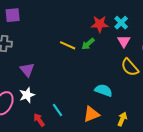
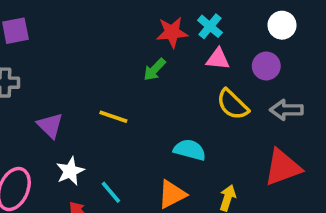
pink triangle: (124, 41) -> (218, 59), turned -48
yellow line: (68, 45) -> (113, 117), moved
white star: (27, 95) -> (70, 171), moved

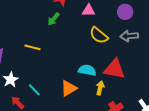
purple circle: (266, 66) -> (125, 12), moved
cyan semicircle: (190, 150) -> (87, 70), moved
red triangle: (283, 167) -> (114, 69), moved, turned 35

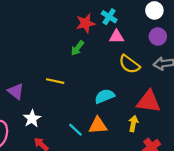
cyan semicircle: (87, 70) -> (105, 96), moved, turned -30
orange triangle: (69, 88) -> (98, 125), turned 30
cyan line: (34, 90) -> (75, 130), moved

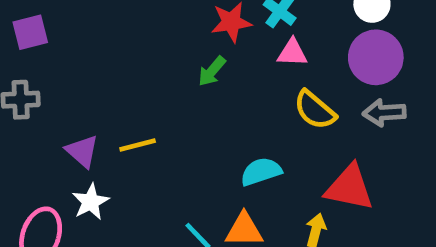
purple circle: (158, 36) -> (376, 57), size x1.5
yellow line: (55, 81) -> (138, 145), moved, turned -30
white star: (32, 119) -> (91, 202), moved

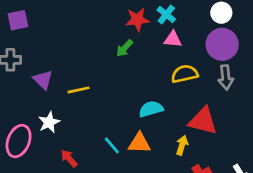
yellow semicircle: (315, 110) -> (185, 74), turned 124
gray arrow: (384, 113) -> (226, 77), turned -95
purple triangle: (82, 151) -> (43, 80), moved

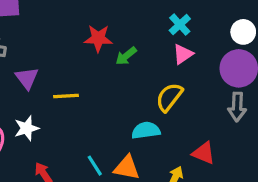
red star: (137, 19) -> (98, 38), moved
pink triangle: (173, 39) -> (183, 54), turned -48
yellow semicircle: (185, 74) -> (169, 97), moved, turned -48
red triangle: (203, 121) -> (204, 153), size x0.7

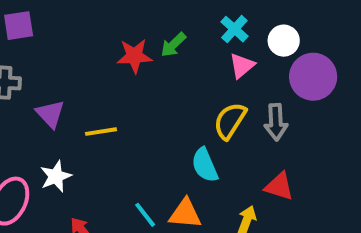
white circle: (243, 32) -> (284, 41), moved
green arrow: (126, 56) -> (173, 45), moved
gray arrow: (237, 107) -> (276, 122), moved
cyan semicircle: (146, 130) -> (205, 165), turned -100

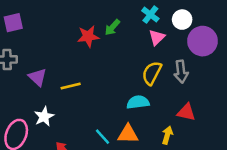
cyan semicircle: (205, 165) -> (138, 102), turned 110

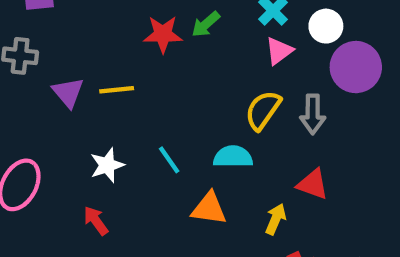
yellow line: (71, 86) -> (117, 90), moved
white star: (44, 117) -> (107, 165), moved
cyan line: (103, 137) -> (169, 160), moved

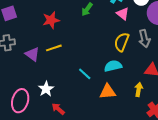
red star: (163, 34) -> (51, 20), moved
pink triangle: (279, 51) -> (123, 14), turned -32
white star: (107, 165) -> (46, 89), moved

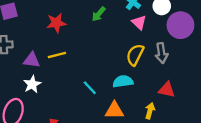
purple triangle: (32, 54) -> (32, 60), turned -35
white star: (46, 89) -> (32, 84), moved

